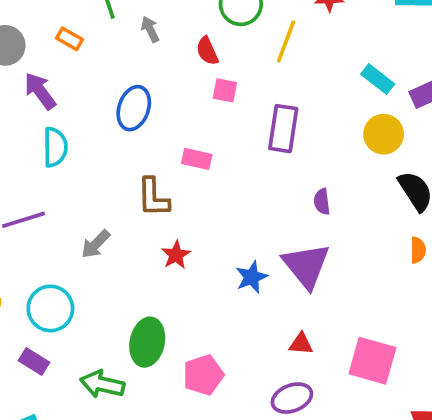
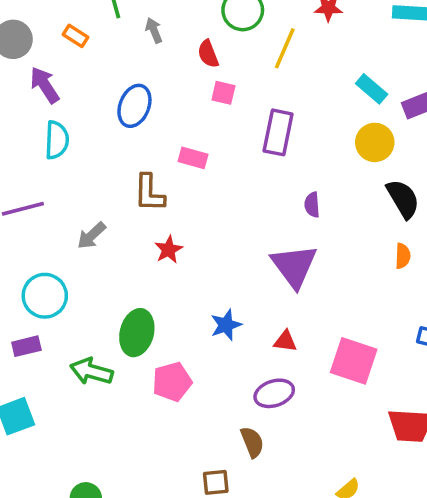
blue star: (252, 277) -> (226, 325), moved
purple rectangle: (34, 361) -> (26, 346), turned -48
pink pentagon: (203, 375) -> (172, 382), moved

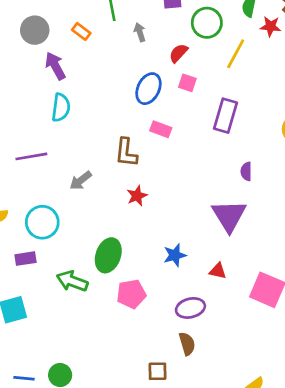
red semicircle: (208, 54) -> (178, 53), turned 60
blue ellipse: (134, 106) -> (148, 89), moved
purple ellipse: (274, 393) -> (190, 308), moved

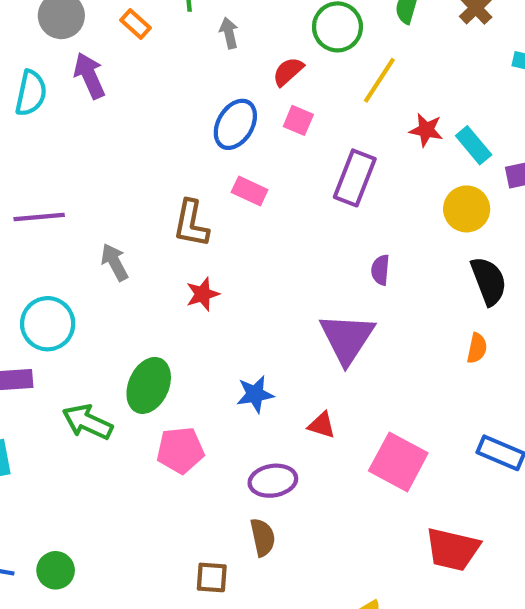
red star: (271, 26) -> (426, 130), moved
cyan semicircle: (61, 107) -> (31, 93), moved
gray arrow: (81, 181) -> (115, 262), turned 95

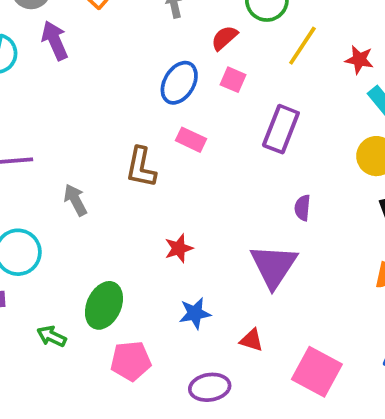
red star: (426, 130) -> (359, 60), moved
red star: (203, 294) -> (179, 248), moved
green arrow: (87, 422) -> (52, 336), size x0.7

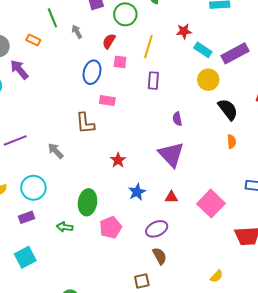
yellow line: (302, 46) -> (148, 47), moved
purple rectangle: (281, 129) -> (153, 81), size x0.7
pink square: (317, 372) -> (211, 204), turned 32

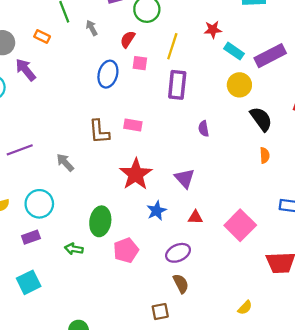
purple rectangle: (153, 81) -> (177, 85), size x1.4
pink rectangle: (107, 101) -> (133, 125), moved
purple triangle: (171, 154) -> (185, 178), moved, size x0.7
red star: (118, 160) -> (136, 174), size x1.8

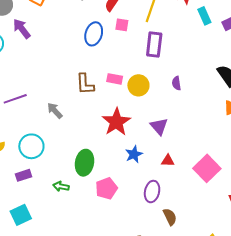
cyan rectangle: (234, 51) -> (204, 16), turned 30
yellow circle: (239, 85) -> (138, 85), moved
purple ellipse: (178, 253) -> (152, 192), turned -55
brown semicircle: (181, 284) -> (170, 217), moved

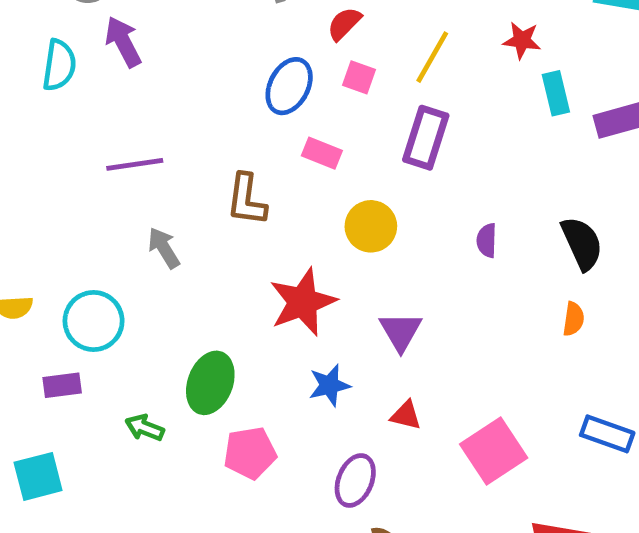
pink rectangle: (115, 79) -> (322, 153), moved
purple semicircle: (176, 83) -> (487, 240), moved
purple line: (15, 99) -> (135, 164), moved

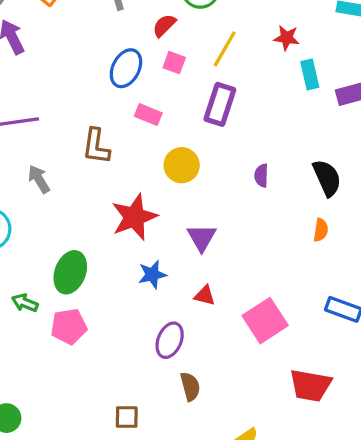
pink pentagon: (250, 453) -> (69, 326), moved

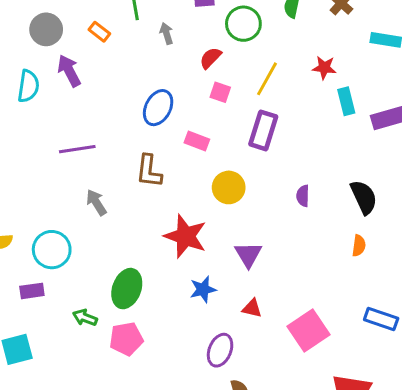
blue ellipse: (126, 68) -> (158, 108), moved
red star: (134, 217) -> (185, 236), turned -30

